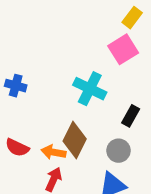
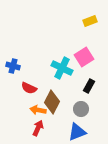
yellow rectangle: (132, 18) -> (90, 21), turned 32
pink square: (123, 49) -> (84, 57), moved
red semicircle: (17, 148) -> (29, 88), moved

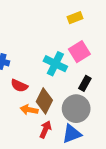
yellow rectangle: (90, 21) -> (75, 18), moved
gray circle: (81, 109) -> (76, 109), size x1.6
red arrow: (38, 128) -> (45, 129), moved

